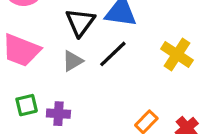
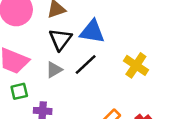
green square: (27, 105) -> (19, 91), moved

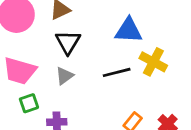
blue triangle: (92, 32) -> (129, 31), moved
black line: (86, 64) -> (117, 72), moved, turned 35

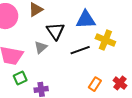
black triangle: (68, 42) -> (56, 31), moved
gray triangle: (65, 76) -> (41, 47), moved

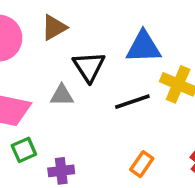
gray triangle: (41, 47) -> (62, 95), turned 40
orange rectangle: (95, 84) -> (142, 164), moved

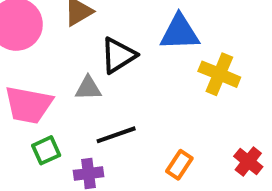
black triangle: (89, 67) -> (118, 55), turned 32
black line: (132, 102) -> (116, 135), moved

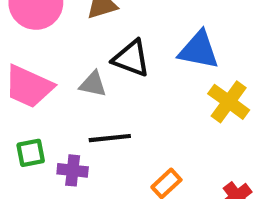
black triangle: (118, 55) -> (131, 58), turned 39
green square: (46, 150) -> (31, 153), moved

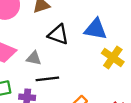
gray triangle: (93, 84) -> (34, 58), moved

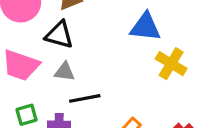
black triangle: (58, 35) -> (59, 35), moved

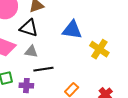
blue triangle: (145, 27) -> (72, 30), moved

